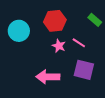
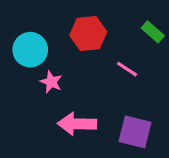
pink star: (59, 46) -> (51, 82), moved
purple square: (84, 70) -> (135, 132), moved

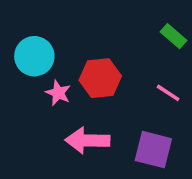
red hexagon: (88, 34) -> (100, 78), moved
pink line: (127, 69) -> (168, 93), moved

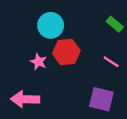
cyan circle: (34, 56) -> (51, 25), moved
pink arrow: (87, 140) -> (25, 99), moved

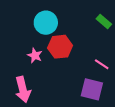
pink line: (111, 62) -> (102, 64), moved
pink arrow: (25, 99) -> (23, 89), turned -105

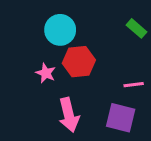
pink line: (102, 64) -> (134, 85), turned -40
pink arrow: (23, 89) -> (69, 115), moved

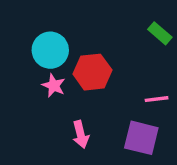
cyan circle: (60, 30) -> (50, 50), moved
pink arrow: (69, 115) -> (81, 134), size x0.7

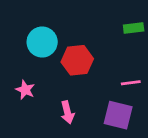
green rectangle: (160, 33) -> (134, 28), turned -48
pink star: (54, 86) -> (25, 90), moved

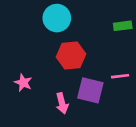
cyan circle: (42, 42) -> (57, 18), moved
purple square: (118, 115) -> (90, 90), moved

